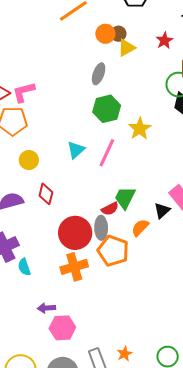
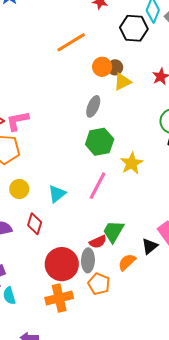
cyan triangle: (76, 150) -> (57, 194), moved
orange pentagon: (113, 251) -> (99, 284), size x0.7

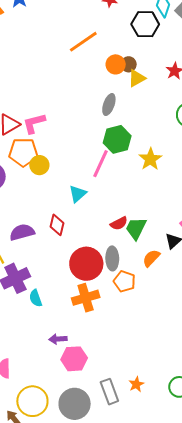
pink line: (97, 186) -> (100, 164), moved
yellow circle: (19, 189) -> (39, 165), moved
red semicircle: (98, 242) -> (119, 223), moved

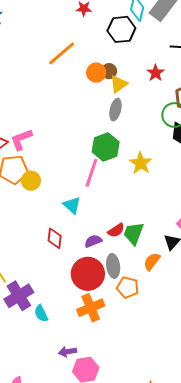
gray ellipse: (109, 104) -> (115, 110), moved
cyan triangle: (78, 194) -> (72, 205), turned -30
purple semicircle: (22, 232) -> (93, 241), moved, size x0.7

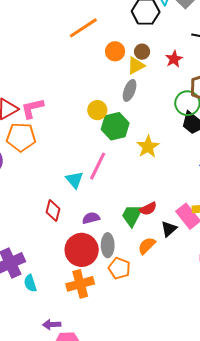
brown circle: (109, 71) -> (142, 52), moved
pink line: (91, 173) -> (98, 166), moved
yellow circle: (31, 181) -> (97, 110), moved
red semicircle: (116, 230) -> (148, 209), moved

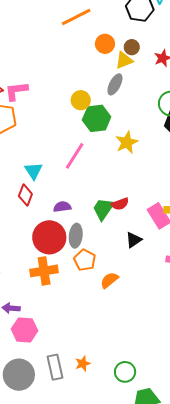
cyan triangle: (74, 180) -> (33, 171), moved
black triangle: (169, 229) -> (134, 240), moved
orange semicircle: (147, 246) -> (109, 280), moved

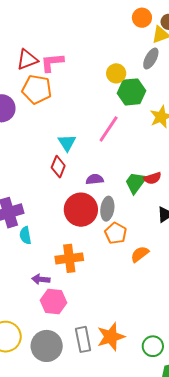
orange cross: (44, 271) -> (69, 258), moved
orange star: (83, 364) -> (111, 337), size x1.8

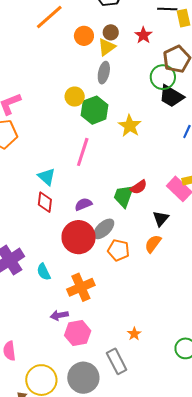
gray ellipse: (107, 209) -> (104, 229), turned 55
cyan semicircle: (25, 235) -> (44, 272), moved
orange semicircle: (140, 254) -> (153, 244), moved
orange star: (111, 337) -> (134, 334), moved, size x0.5

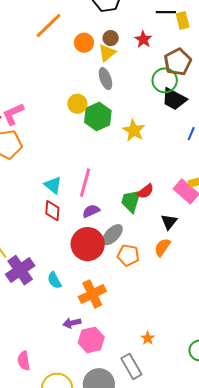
gray ellipse: (104, 73) -> (105, 79), turned -30
pink line: (83, 152) -> (85, 183), moved

